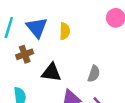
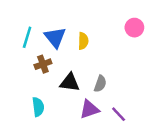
gray semicircle: (94, 74) -> (100, 84), moved

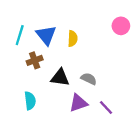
gray semicircle: (100, 84) -> (89, 79), turned -84

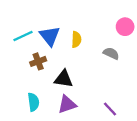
cyan line: (20, 35) -> (23, 36), turned 48
gray semicircle: (89, 79) -> (111, 53), moved
purple triangle: (78, 103) -> (67, 104), moved

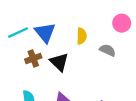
yellow semicircle: (76, 39) -> (82, 36), moved
black triangle: (64, 79) -> (59, 62), moved, turned 36

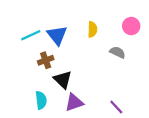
yellow semicircle: (82, 36) -> (92, 29), moved
black triangle: (59, 62) -> (63, 80), moved

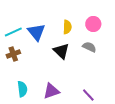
pink circle: (131, 26) -> (93, 24), moved
brown cross: (46, 60) -> (13, 54), moved
black triangle: (63, 80) -> (61, 51), moved

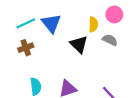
yellow semicircle: (67, 27) -> (93, 24), moved

